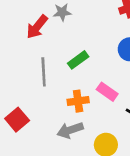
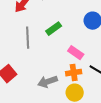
orange cross: (78, 101) -> (74, 73), moved

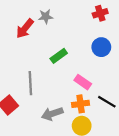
gray line: (28, 38) -> (30, 83), moved

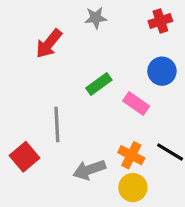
gray star: (46, 17) -> (96, 18), moved
pink rectangle: (83, 82) -> (136, 103), moved
orange cross: (81, 104) -> (131, 155), turned 35

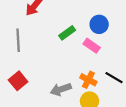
blue circle: (162, 71) -> (99, 24), moved
gray line: (57, 124) -> (18, 40), moved

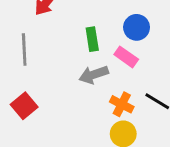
green rectangle: (67, 33) -> (92, 39), turned -63
gray arrow: (61, 89) -> (94, 75), moved

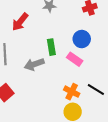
gray arrow: (94, 75) -> (34, 64), moved

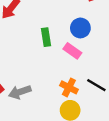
gray arrow: (34, 64) -> (20, 92), moved

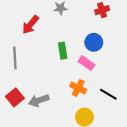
orange cross: (69, 87) -> (78, 88), moved

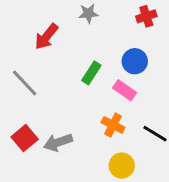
green rectangle: (63, 51) -> (91, 73), turned 42
gray line: (15, 58) -> (25, 83), turned -40

